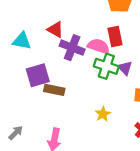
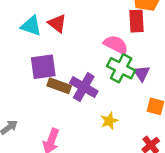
red triangle: (55, 30) -> (57, 23), moved
red rectangle: (115, 37) -> (137, 21), moved
purple cross: (72, 48) -> (84, 87), moved

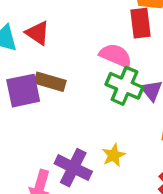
brown rectangle: (59, 86) -> (50, 82), moved
purple cross: (84, 87) -> (73, 168), moved

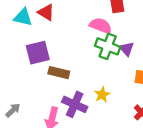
brown rectangle: (50, 82) -> (59, 73), moved

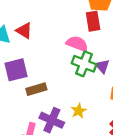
brown rectangle: (59, 73) -> (36, 89), turned -30

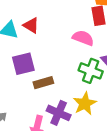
green cross: (84, 64) -> (91, 71), moved
yellow star: (79, 111) -> (85, 104), size x1.5

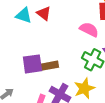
purple square: (23, 64) -> (32, 64), moved

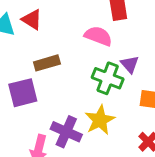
brown rectangle: (49, 66) -> (47, 63), moved

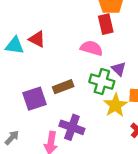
brown rectangle: (47, 63) -> (63, 87), moved
yellow star: (100, 120) -> (115, 105), moved

